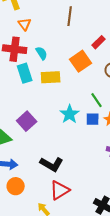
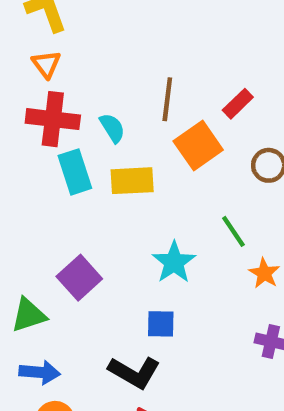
brown line: (70, 16) -> (167, 99), moved
orange triangle: (25, 24) -> (46, 64), moved
blue square: (93, 119) -> (161, 324), moved

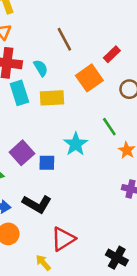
brown line: (167, 99) -> (64, 39), moved, turned -35
blue square: (161, 324) -> (47, 163), moved
black L-shape: (134, 372) -> (37, 204), moved

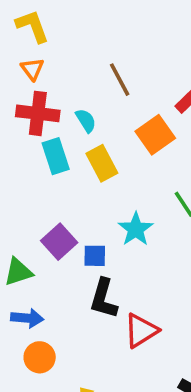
yellow rectangle: (52, 98) -> (102, 163), turned 65
black L-shape: (37, 204) -> (104, 299), moved, turned 76
red triangle: (63, 239) -> (141, 331), moved

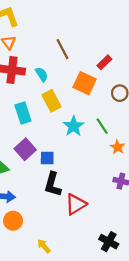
orange square: (155, 135) -> (85, 83), turned -30
cyan rectangle: (56, 156) -> (23, 113), moved
cyan star: (136, 229) -> (74, 126), moved

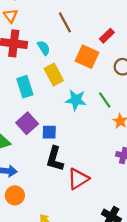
cyan star: (74, 126) -> (76, 100), turned -30

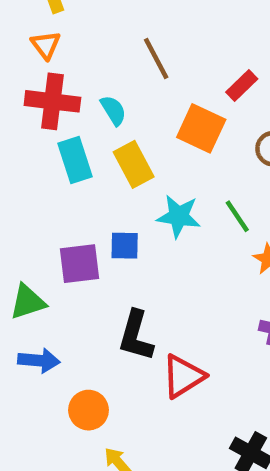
cyan rectangle: (25, 87) -> (75, 160), moved
purple square: (27, 123) -> (79, 264), turned 35
blue square: (49, 132) -> (125, 246), moved
orange circle: (15, 195) -> (89, 410), moved

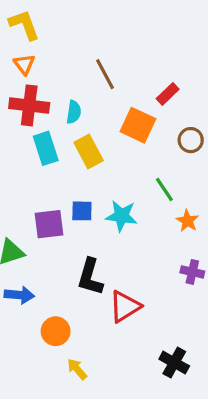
cyan semicircle: (113, 110) -> (74, 112), turned 40
cyan star: (179, 216) -> (121, 216), moved

